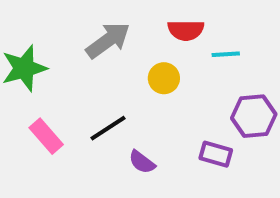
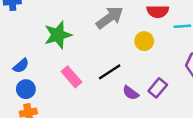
purple rectangle: (216, 154) -> (158, 88), moved, turned -66

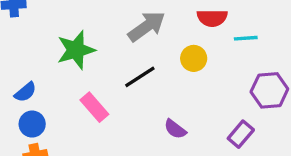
black line: (110, 72) -> (140, 77), moved
purple rectangle: (158, 88) -> (241, 134), moved

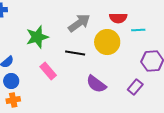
yellow circle: (194, 58) -> (107, 42), size x1.6
black line: (140, 77) -> (75, 53), turned 42
purple semicircle: (175, 129) -> (96, 84), size x1.5

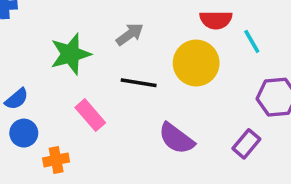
gray arrow: (79, 23) -> (130, 34), moved, size x0.7
cyan line: (138, 30) -> (252, 41), turned 64
orange cross: (13, 100) -> (56, 160), moved

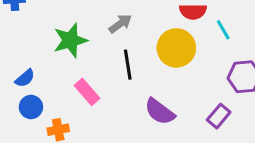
black line: (139, 83) -> (128, 65), turned 72

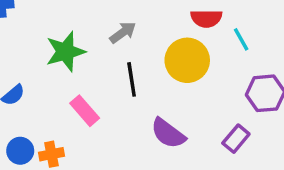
blue circle: (31, 107) -> (20, 151), moved

